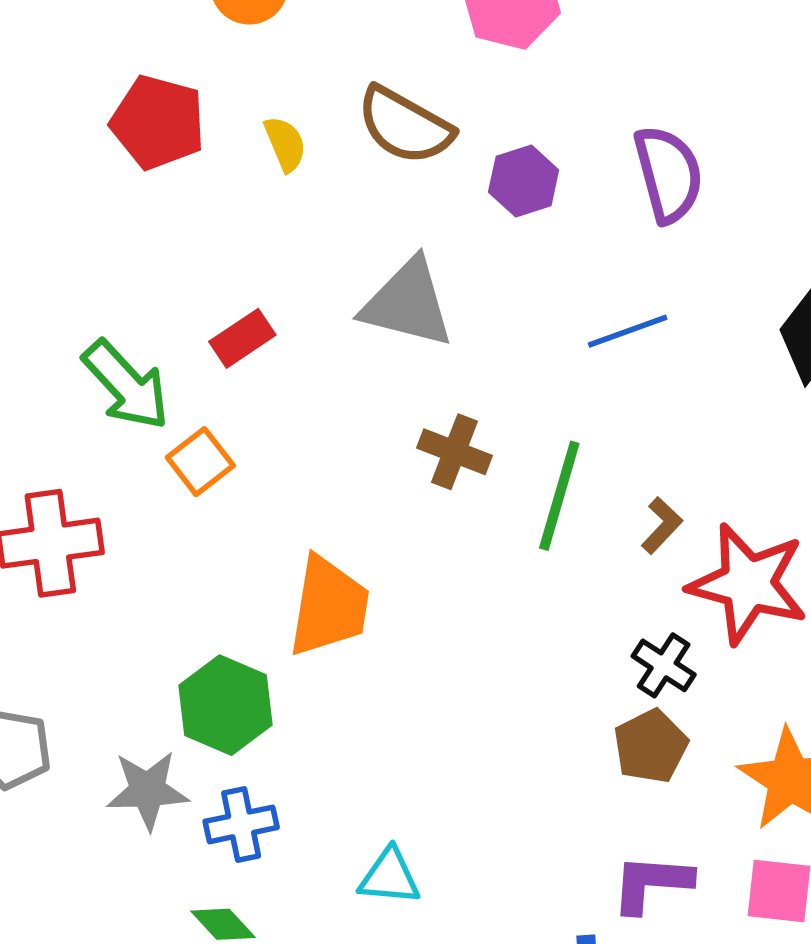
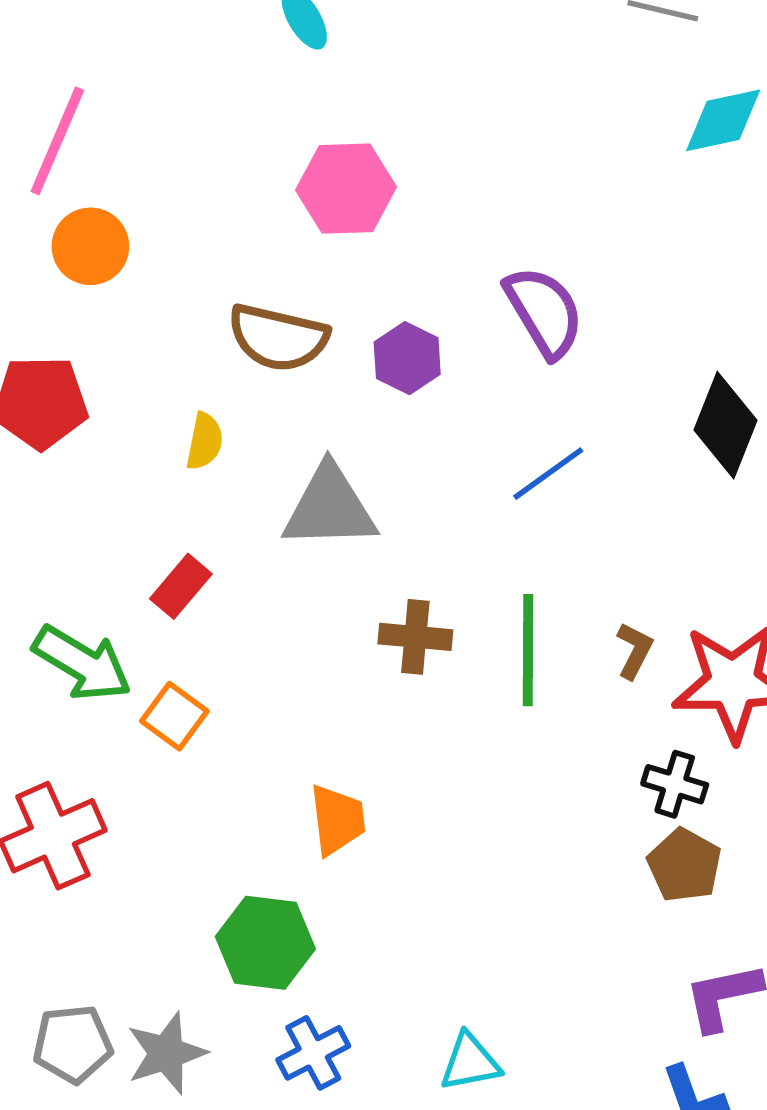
yellow semicircle: (285, 144) -> (205, 441), moved, turned 50
orange trapezoid: (329, 606) -> (337, 820), size x0.7
gray star: (148, 790) -> (166, 1053), moved

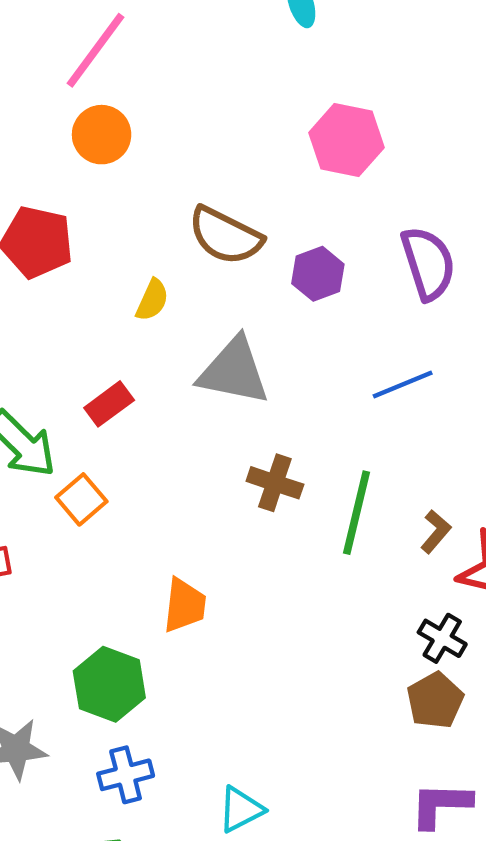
pink hexagon: (346, 189) -> (346, 140), moved
cyan triangle: (470, 1062) -> (241, 809), turned -30

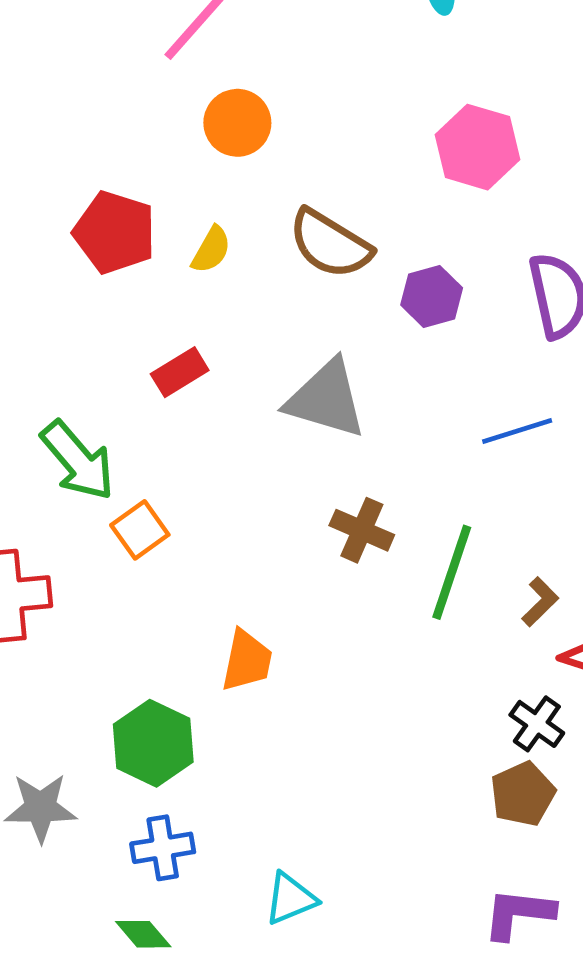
orange circle: (102, 135) -> (237, 123), moved
yellow semicircle: (152, 300) -> (211, 250), moved
red rectangle: (109, 404) -> (180, 372), moved

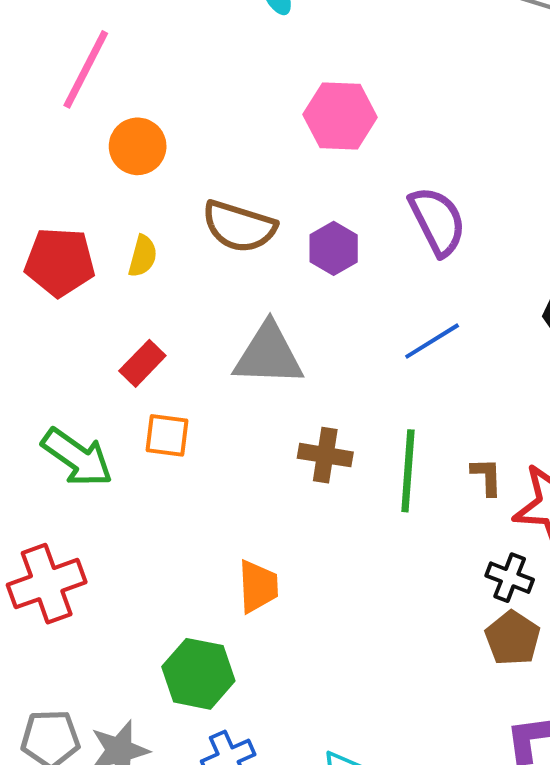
orange square: (140, 530) -> (167, 435), moved, turned -33
brown L-shape: (540, 602) -> (487, 477), turned -33

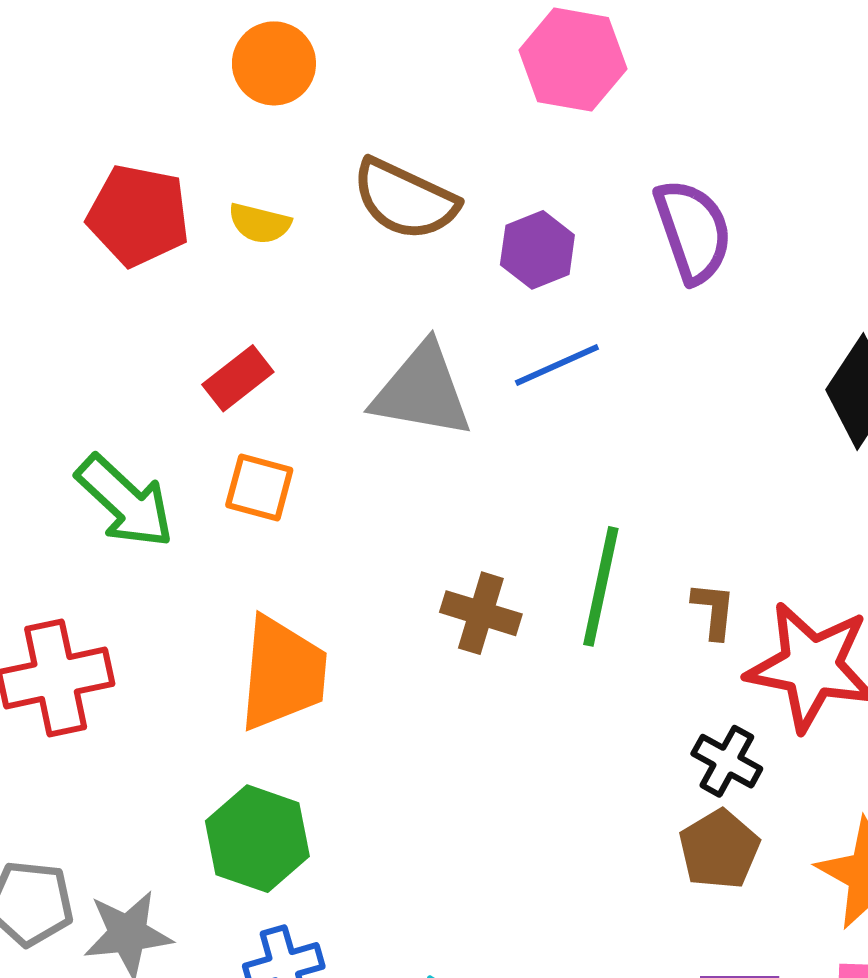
yellow semicircle: (143, 256) -> (260, 223), turned 81
blue line: (432, 341) -> (557, 365), moved
brown cross: (325, 455) -> (481, 613), moved
orange trapezoid: (258, 586) -> (283, 673), moved, size x1.5

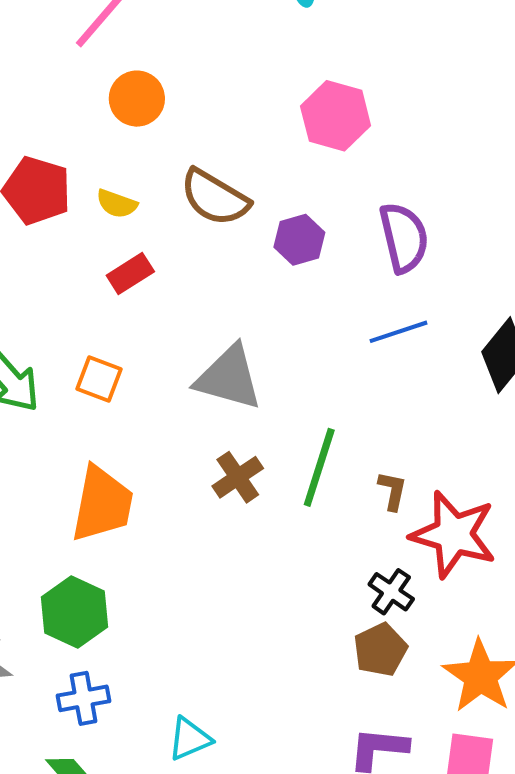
blue line: (557, 365) -> (399, 332), moved
red rectangle: (238, 378) -> (130, 274), moved
gray triangle: (422, 391) -> (229, 378), moved
brown cross: (481, 613) -> (238, 477), turned 33

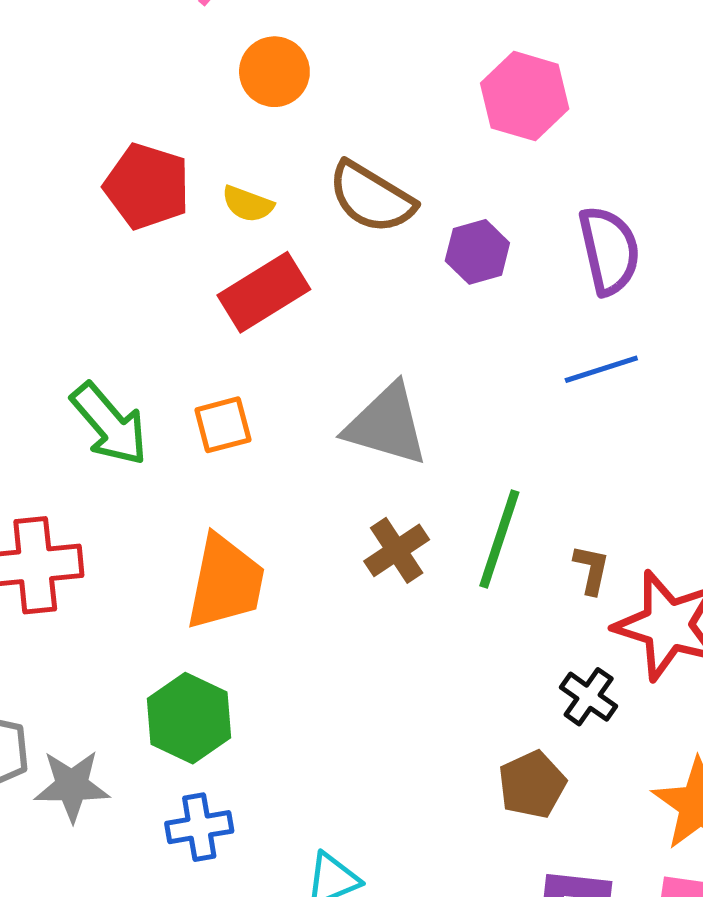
red rectangle: (130, 274) -> (264, 292), size x1.5
orange square: (99, 379) -> (223, 425), turned -36
brown pentagon: (380, 650) -> (532, 785), moved

